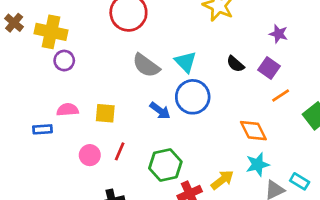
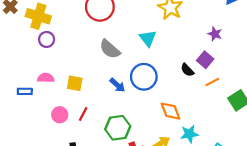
cyan triangle: (186, 62) -> (148, 38), moved
black semicircle: (235, 64) -> (187, 70), moved
orange diamond: (253, 131) -> (171, 111), moved

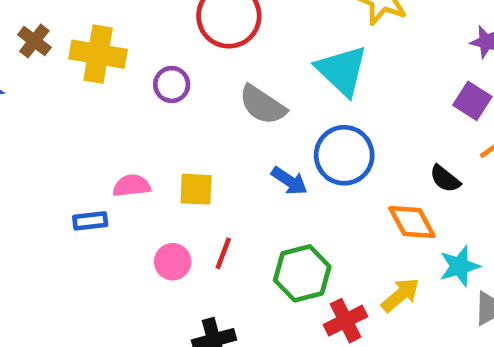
cyan triangle: (148, 38) -> (342, 70), size x1.4
purple circle: (47, 39) -> (172, 84), moved
black semicircle: (187, 70) -> (445, 179), moved

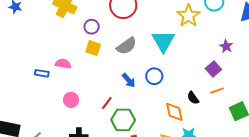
gray semicircle: (263, 105) -> (127, 46), turned -85
blue circle: (344, 155) -> (154, 76), size x0.7
yellow square: (196, 189) -> (93, 48), moved
red line: (223, 253) -> (107, 103), moved

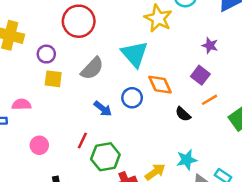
orange diamond: (174, 112) -> (160, 85), moved

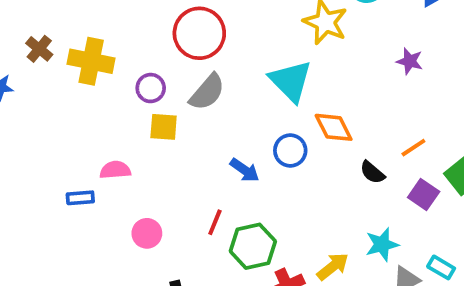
gray semicircle: (92, 68) -> (207, 92), moved
purple square: (200, 75) -> (424, 194), moved

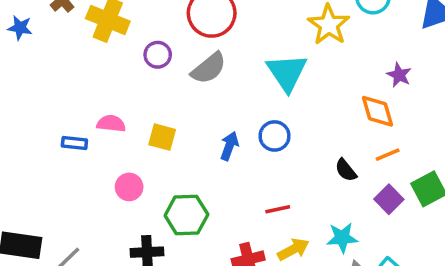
yellow square: (164, 127) -> (162, 137), moved
orange diamond: (334, 127) -> (377, 111), moved
blue arrow: (245, 170) -> (229, 146), turned -116
red line: (215, 222) -> (278, 209), moved, turned 45
green hexagon: (253, 246) -> (186, 215), moved

